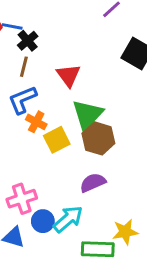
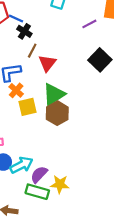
black cross: (28, 41) -> (24, 31), turned -32
brown line: (24, 67) -> (32, 51), moved
purple semicircle: (93, 183) -> (39, 174), moved, turned -36

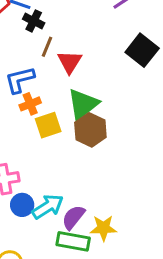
orange cross: (16, 90) -> (30, 104), turned 32

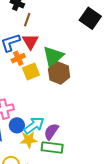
red triangle: (70, 62) -> (30, 42), moved
yellow star: (103, 228) -> (29, 140), moved

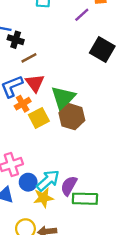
brown line: (27, 20) -> (29, 58), turned 48
green rectangle: (52, 147) -> (85, 199), moved

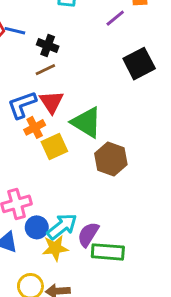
black cross: (16, 40) -> (48, 46), moved
black square: (102, 50) -> (139, 64), turned 30
green triangle: (63, 98) -> (86, 122), turned -44
brown hexagon: (72, 117) -> (111, 159), moved

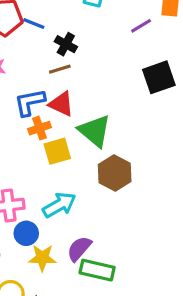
red triangle: (52, 102) -> (61, 104), turned -40
cyan arrow: (62, 226) -> (59, 205), moved

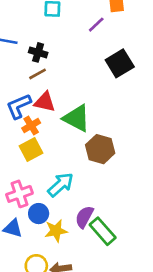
yellow square: (57, 151) -> (31, 149), moved
green rectangle: (97, 270) -> (103, 231), turned 48

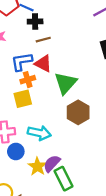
black cross: (38, 52) -> (35, 21), moved, turned -32
green triangle: (77, 118) -> (66, 83), turned 30
cyan arrow: (61, 185) -> (39, 133), turned 40
yellow star: (56, 231) -> (37, 166), moved, turned 30

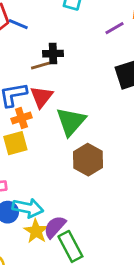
black cross: (35, 21) -> (53, 54), moved
red triangle: (43, 64) -> (41, 97), turned 42
cyan arrow: (39, 133) -> (28, 208), moved

